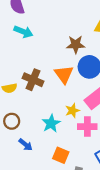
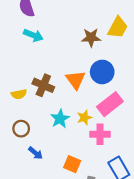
brown star: (76, 45) -> (91, 38), moved
cyan star: (51, 123) -> (60, 119), moved

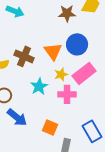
yellow star: (84, 118) -> (61, 74), moved
pink cross: (100, 134) -> (67, 94), moved
blue arrow: (36, 153) -> (17, 117), size x1.5

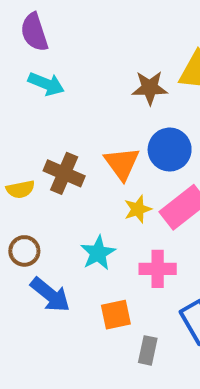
cyan star: (39, 86) -> (98, 253), moved
pink cross: (67, 94) -> (158, 269), moved
orange square: (50, 127) -> (116, 315), turned -35

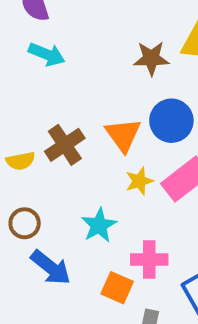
brown cross: (64, 173) -> (65, 145), turned 33
pink cross: (158, 269) -> (149, 259), moved
orange square: (116, 315) -> (117, 288), turned 36

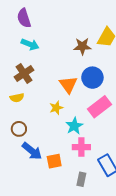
brown cross: (65, 145) -> (24, 74), moved
yellow star: (139, 181) -> (56, 108), moved
cyan star: (99, 225) -> (74, 126), moved
orange square: (117, 288) -> (54, 161), moved, turned -35

